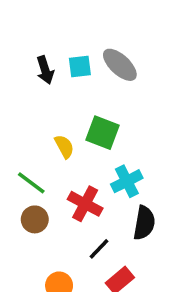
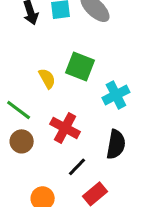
cyan cross: (127, 181) -> (116, 95), moved

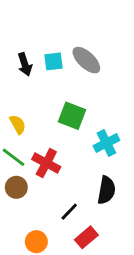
yellow semicircle: (47, 79) -> (18, 124), moved
red cross: (65, 128) -> (46, 163), moved

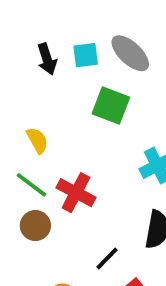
green square: (72, 116) -> (111, 106), moved

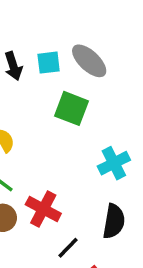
red cross: (76, 193) -> (43, 209), moved

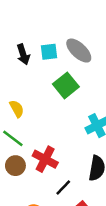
green square: (72, 108) -> (66, 85), turned 30

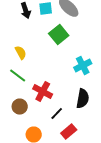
brown circle: (15, 166) -> (20, 106), moved

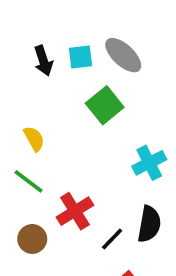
red cross: (43, 92) -> (75, 211), turned 30
black line: (57, 114) -> (112, 239), moved

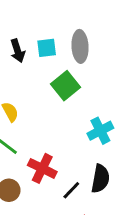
gray ellipse: (123, 55) -> (80, 46), turned 44
red cross: (75, 211) -> (42, 168), turned -32

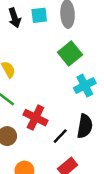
green square: (65, 86) -> (70, 53), moved

